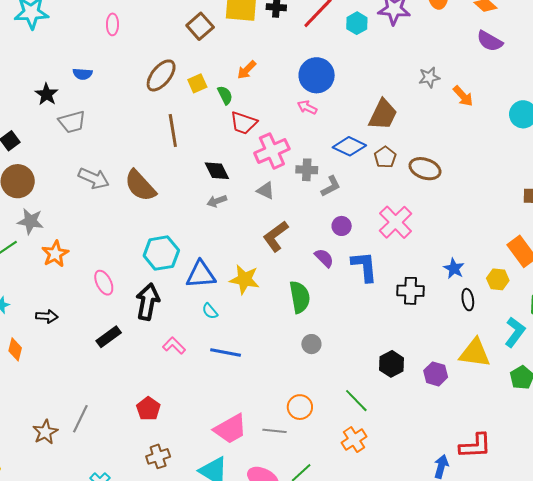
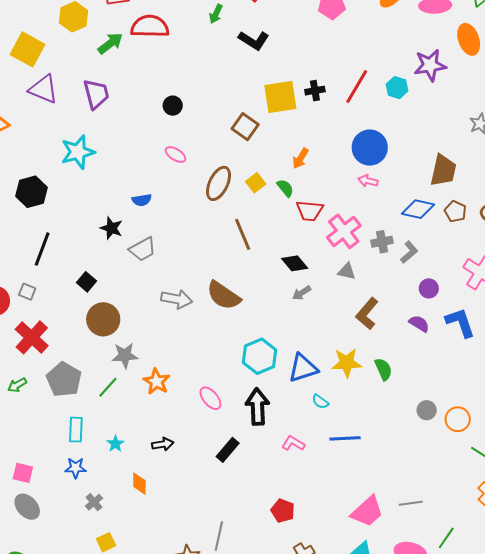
pink ellipse: (112, 24) -> (175, 155), moved, turned -45
green semicircle: (300, 297) -> (383, 369), moved, size x0.7
orange circle: (300, 407) -> (458, 419), moved

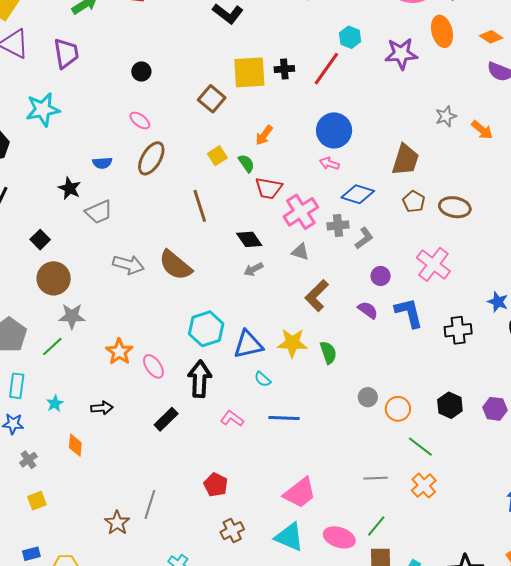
cyan hexagon: (397, 88) -> (350, 37), moved
brown ellipse: (219, 183) -> (151, 158), moved
blue diamond: (418, 209) -> (358, 194), moved
orange star: (157, 381) -> (119, 352), moved
gray line: (411, 503) -> (376, 478), moved

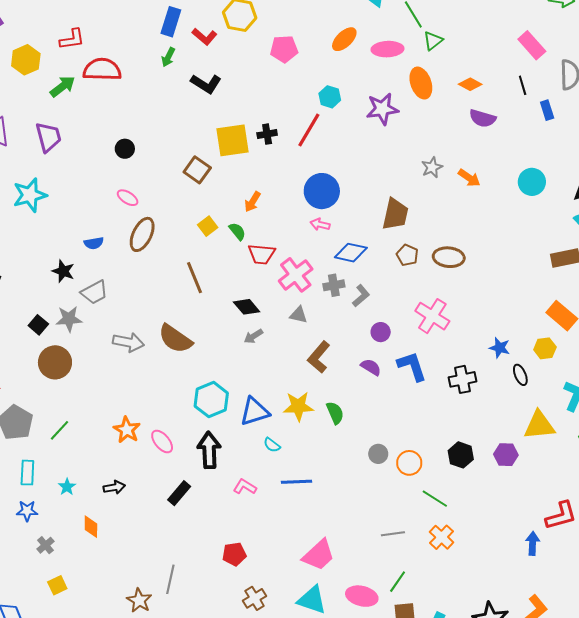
gray star: (72, 316) -> (69, 319), moved
red pentagon: (216, 485) -> (234, 554), turned -30

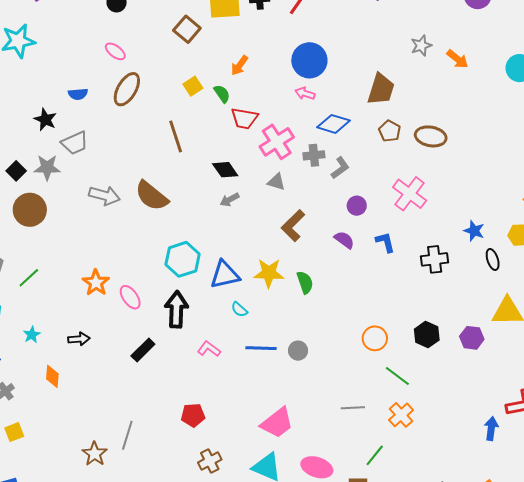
blue L-shape: (412, 366) -> (385, 242), size x0.7
gray circle: (378, 454) -> (298, 351), moved
green line: (398, 582) -> (375, 455), moved

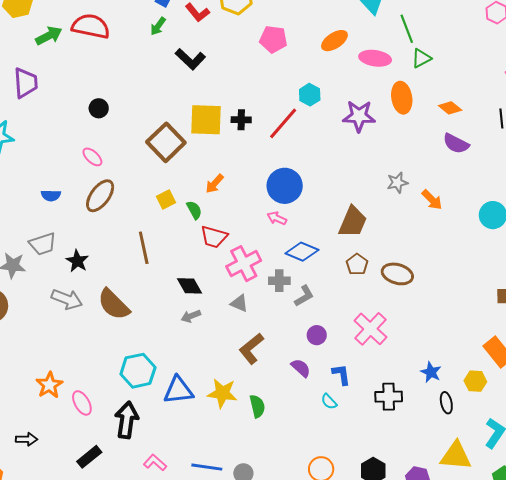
brown square: (187, 29) -> (166, 142), size x1.4
black star: (45, 119) -> (77, 261), moved
cyan semicircle: (239, 309) -> (329, 401), moved

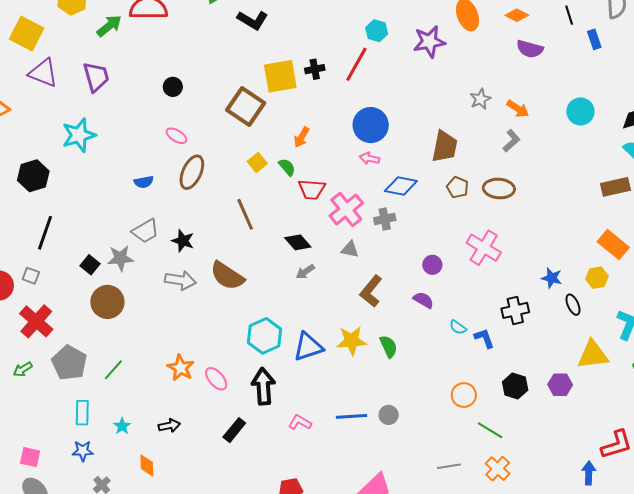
gray L-shape: (304, 296) -> (511, 141), moved
blue L-shape: (341, 374) -> (484, 338), moved

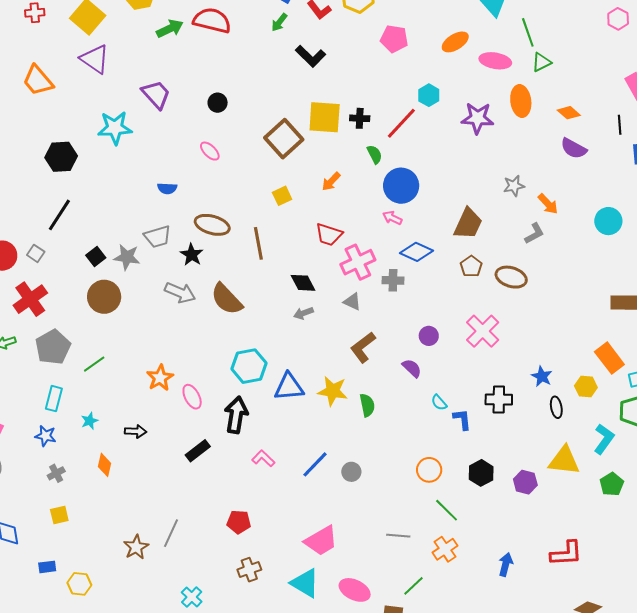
purple trapezoid: (96, 77) -> (156, 94), moved, turned -40
green semicircle: (287, 167) -> (375, 154), moved
brown ellipse: (192, 172) -> (212, 225), moved, turned 68
blue line: (351, 416) -> (315, 464), turned -56
blue arrow: (589, 473) -> (506, 564), moved

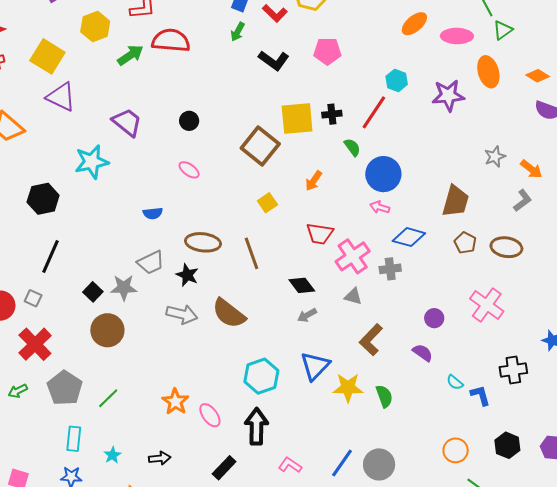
pink pentagon: (394, 39) -> (327, 51), moved
blue triangle: (289, 387) -> (315, 366), moved, turned -32
gray circle: (351, 472) -> (379, 464), size x1.6

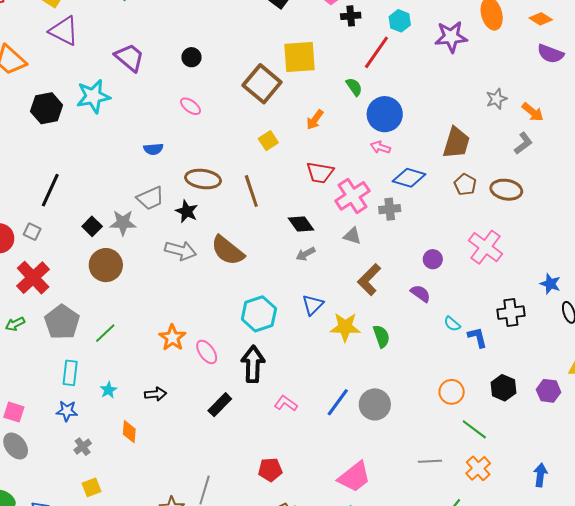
black cross: (332, 114) -> (351, 16), moved
black hexagon: (43, 199) -> (47, 108), moved
blue triangle: (315, 366) -> (313, 305), size x0.7

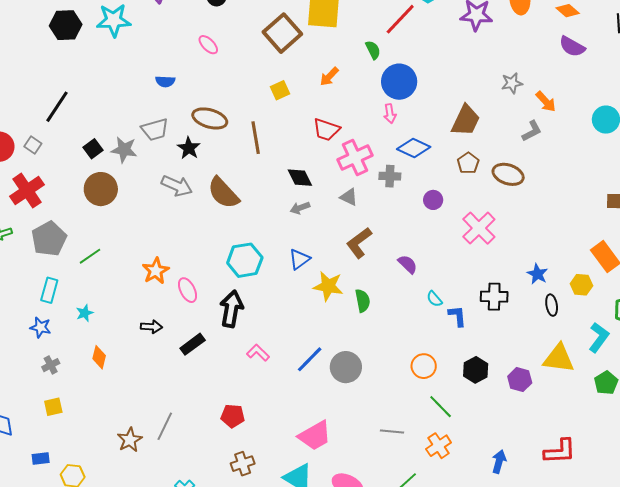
pink arrow: (380, 147) -> (390, 114), turned -126
purple circle: (433, 259) -> (433, 200), moved
black arrow: (156, 394) -> (151, 327), moved

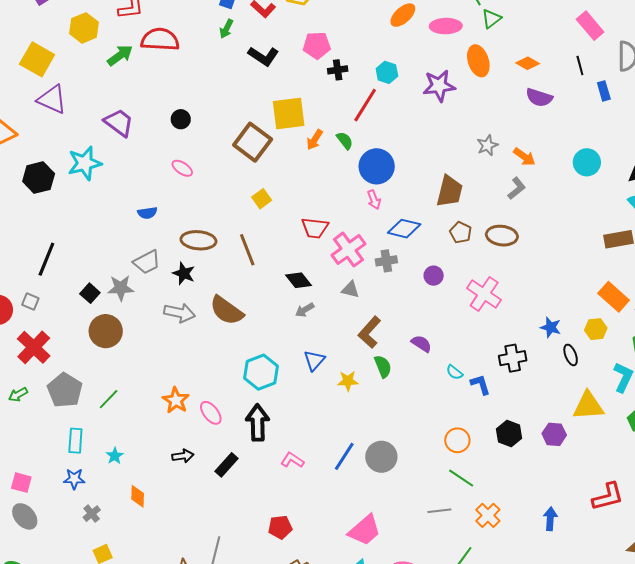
orange arrow: (329, 77) -> (315, 140), moved
yellow star: (328, 286) -> (348, 381), size x0.7
green semicircle: (363, 301) -> (383, 366), moved
green line: (441, 407) -> (461, 478), moved

